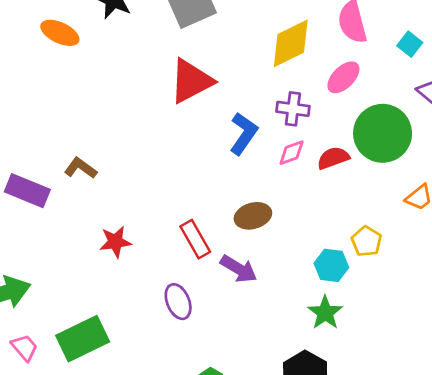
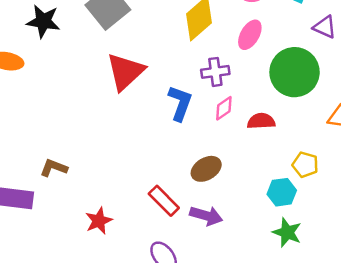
red semicircle: (333, 158) -> (261, 121), moved, turned 32

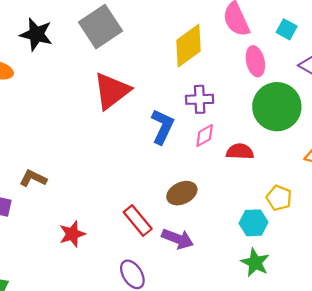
pink ellipse: (250, 35) -> (255, 61), moved, turned -48

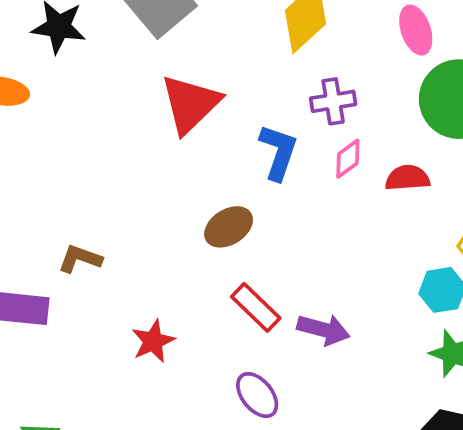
brown ellipse: (182, 193) -> (229, 227), moved

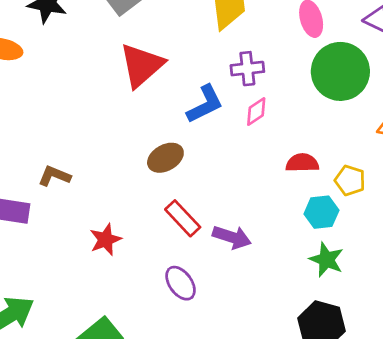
blue L-shape: (278, 152) -> (205, 104), turned 42
red semicircle: (407, 178) -> (302, 163), moved

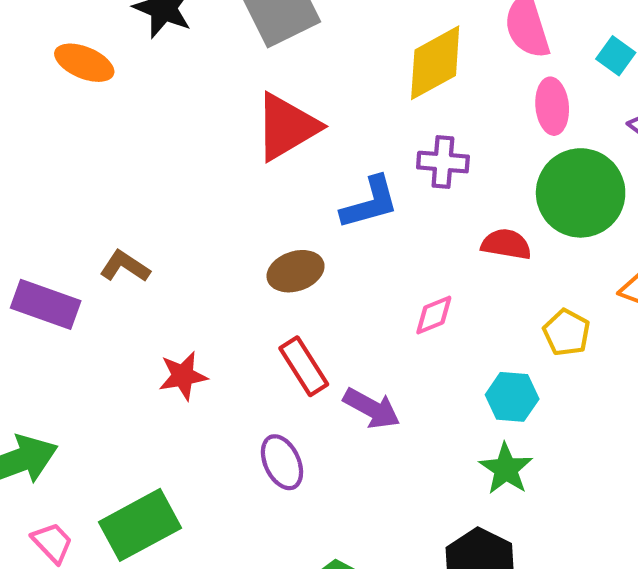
pink diamond: (256, 112) -> (434, 315), moved
red semicircle: (302, 163) -> (506, 244), moved
yellow pentagon: (350, 180) -> (567, 333), moved

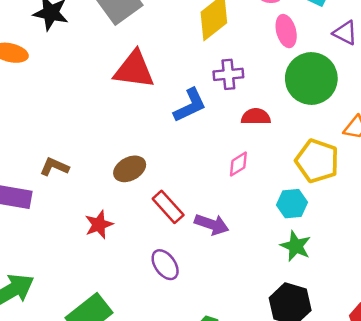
red triangle: (287, 127) -> (134, 70), turned 48
red semicircle: (506, 244) -> (256, 117), moved
brown ellipse: (296, 271) -> (130, 169), moved
yellow pentagon: (567, 333) -> (317, 161), size x1.6

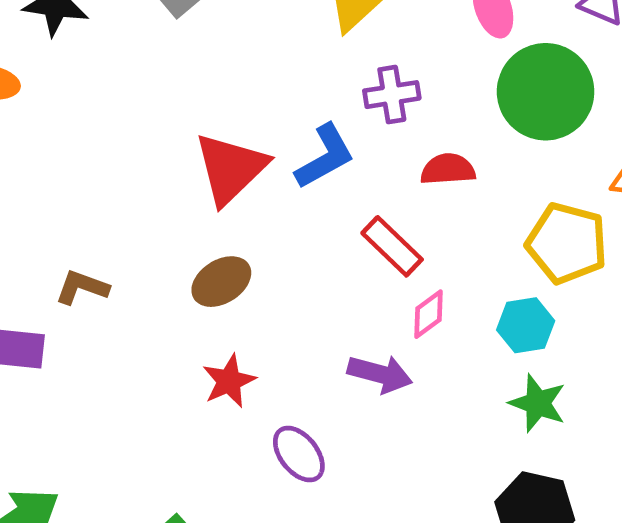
red triangle: (134, 70) -> (231, 168), moved, turned -48
pink diamond: (238, 164) -> (429, 314), moved
red rectangle: (168, 207) -> (392, 246), moved
red star: (99, 224) -> (229, 381), moved

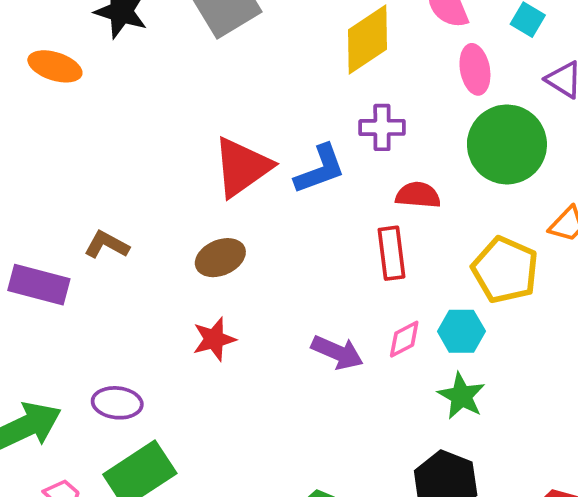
red rectangle: (392, 246) -> (392, 253), moved, turned 30
pink diamond: (429, 314) -> (404, 339), moved
purple ellipse: (299, 454) -> (117, 403), moved, turned -54

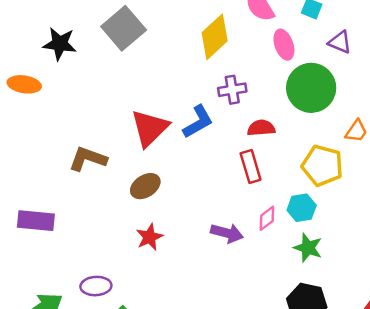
brown L-shape: (107, 245) -> (88, 159), moved, size x1.4

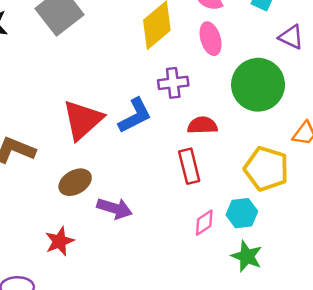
pink ellipse: (284, 45) -> (211, 39), moved
purple arrow: (227, 233) -> (114, 208), moved
red star: (150, 237) -> (60, 241), moved

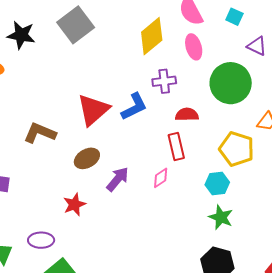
purple arrow: (114, 208) -> (118, 179), turned -68
pink diamond: (204, 223) -> (161, 178), moved

